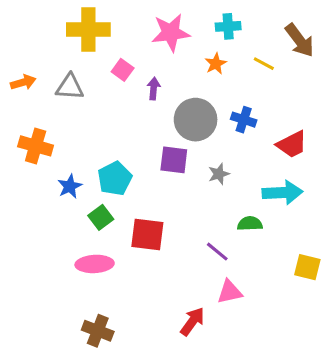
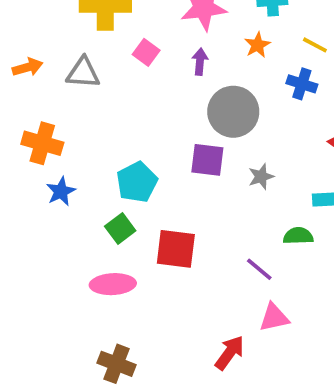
purple arrow: (154, 89) -> (200, 62), moved
blue cross: (244, 120) -> (302, 84), moved
blue star: (70, 186) -> (61, 191), moved

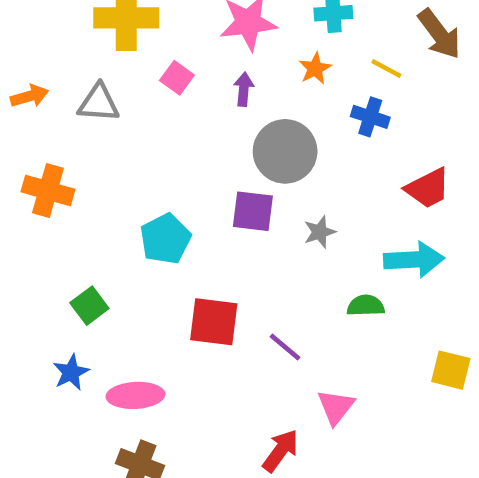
blue star: (61, 191) -> (71, 372), moved
green square: (120, 229) -> (89, 306), moved
purple line: (259, 269) -> (285, 347), moved
pink ellipse: (113, 284) -> (135, 395), moved
pink triangle: (274, 317) -> (336, 407), turned -40

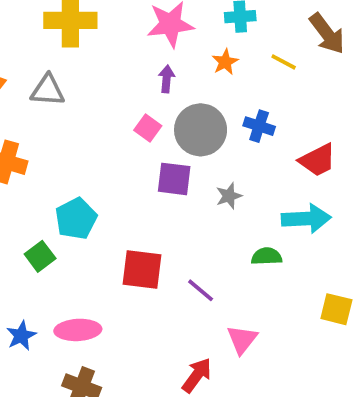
pink square: (177, 78) -> (148, 128), moved
blue cross: (370, 117) -> (259, 126), moved
cyan pentagon: (165, 239) -> (76, 219), moved
blue star: (71, 372) -> (21, 336), moved

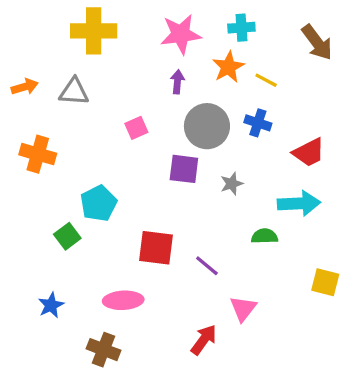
orange star: (225, 62) -> (228, 67), size x1.4
yellow line: (284, 62) -> (266, 80), moved
pink square: (148, 128) -> (136, 128), moved, turned 30
pink ellipse: (78, 330) -> (123, 300), moved

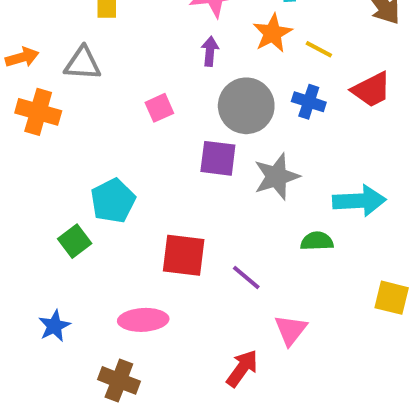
red trapezoid: (309, 152) -> (371, 90), moved
orange cross: (38, 154) -> (38, 112), moved
gray star: (232, 184) -> (277, 176), size x1.6

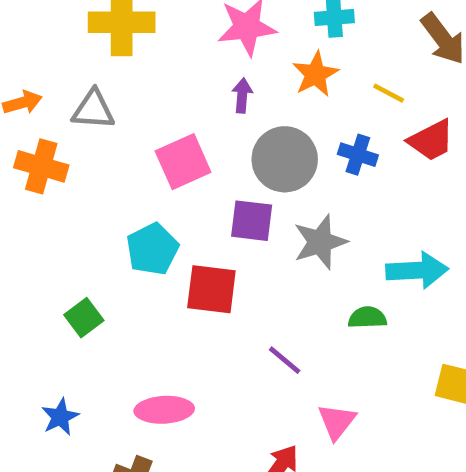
yellow line: (319, 49) -> (389, 93), moved
pink square: (159, 108) -> (183, 162), size x1.6
cyan pentagon: (113, 201) -> (152, 249), moved
red square: (184, 255) -> (211, 289), moved

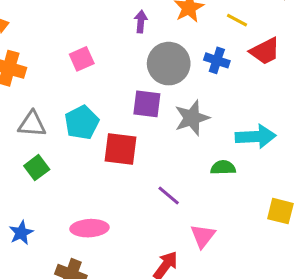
gray triangle: (93, 110) -> (32, 124), moved
pink square: (183, 162) -> (82, 59), moved, size x0.7

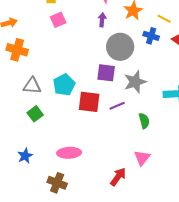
pink square: (82, 59) -> (58, 20), moved
blue cross: (217, 60) -> (151, 36), moved
green semicircle: (223, 168) -> (144, 121), moved, turned 77
purple line: (169, 196) -> (117, 106), moved, turned -63

